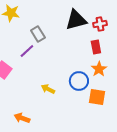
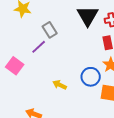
black triangle: (76, 20) -> (88, 16), turned -45

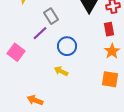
blue circle: (91, 77) -> (67, 46), moved

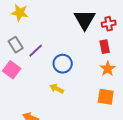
gray rectangle: (51, 16) -> (16, 45), moved

